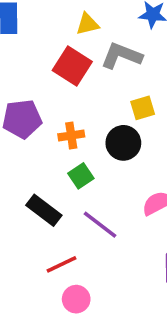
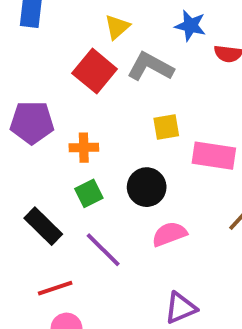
yellow triangle: (87, 24) -> (117, 27), turned -35
black circle: (123, 143) -> (147, 187), moved

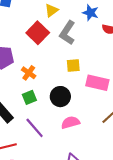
gray L-shape: (150, 67) -> (67, 33), turned -90
orange cross: (84, 148) -> (29, 73), turned 32

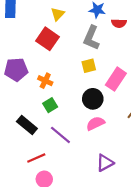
gray L-shape: (67, 33) -> (91, 38), moved
pink rectangle: (97, 83) -> (116, 79), turned -60
black circle: (60, 97) -> (93, 99), moved

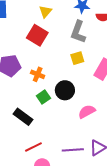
black circle: (93, 99) -> (65, 90), moved
purple line: (60, 135) -> (73, 150), moved, turned -40

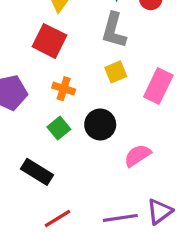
orange cross: (38, 74) -> (64, 89), moved
green square: (43, 97) -> (59, 128), moved

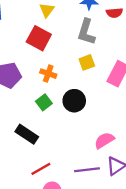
pink semicircle: (137, 155) -> (104, 140), moved

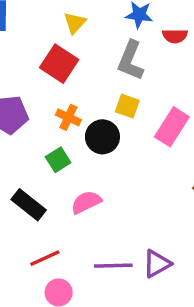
yellow square: (87, 62) -> (127, 106), turned 35
black circle: (74, 101) -> (102, 137), moved
pink semicircle: (104, 140) -> (86, 202), moved

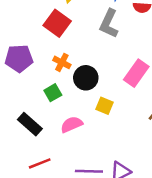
yellow square: (127, 106) -> (105, 106), moved

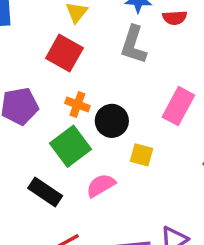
green square: (53, 93) -> (70, 146), size x1.6

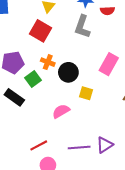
green square: (70, 146) -> (33, 79), moved, size x0.7
black rectangle: (45, 192) -> (14, 97), moved

